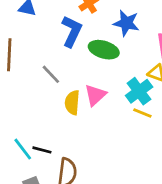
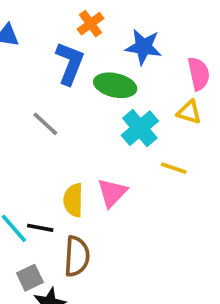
cyan cross: (139, 91) -> (140, 128), moved
pink triangle: (95, 95) -> (112, 193), moved
yellow semicircle: (72, 103) -> (73, 200), moved

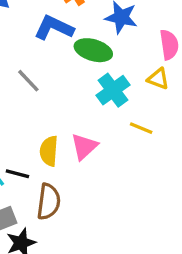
blue L-shape: (70, 63) -> (54, 28), turned -90

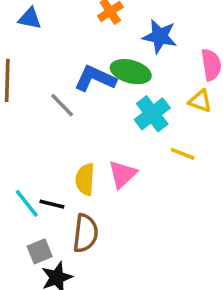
blue L-shape: (54, 28) -> (95, 79), moved

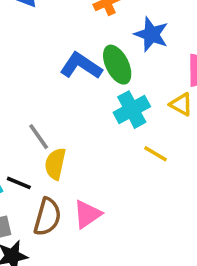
green ellipse: (131, 72) -> (117, 65), turned 39
gray line: (62, 105) -> (39, 137), moved
pink triangle: (122, 174) -> (87, 214), moved

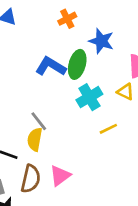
green ellipse: (117, 65) -> (77, 64), turned 44
gray line: (39, 137) -> (39, 121), moved
yellow line: (156, 154) -> (108, 129), turned -54

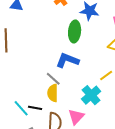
blue L-shape: (51, 66) -> (67, 60), moved
cyan cross: (89, 97) -> (91, 95), moved

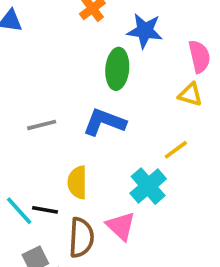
gray line: (53, 79) -> (42, 125), moved, turned -56
pink triangle: (76, 117) -> (121, 226), turned -30

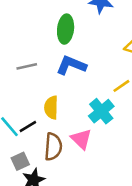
green ellipse: (117, 69) -> (66, 29), moved
black line: (45, 210) -> (28, 127), turned -42

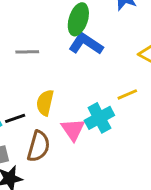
blue L-shape: (71, 65) -> (86, 44), moved
pink triangle: (81, 139) -> (73, 130), moved

